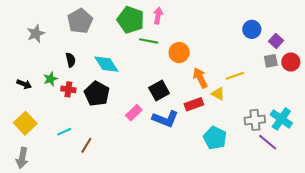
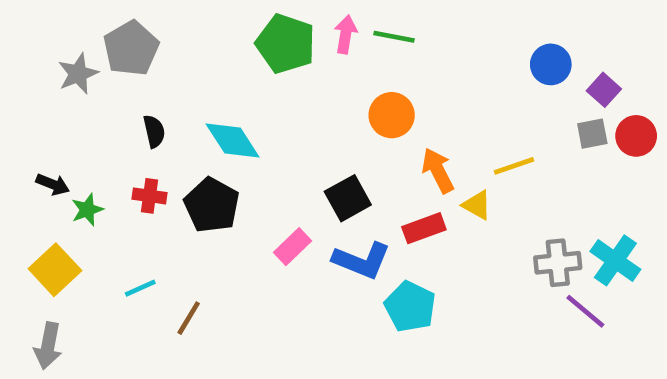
gray pentagon: (80, 21) -> (131, 48), moved
green line: (149, 41) -> (394, 37), moved
green star: (50, 79) -> (87, 210), moved
cyan pentagon: (215, 138) -> (410, 307), moved

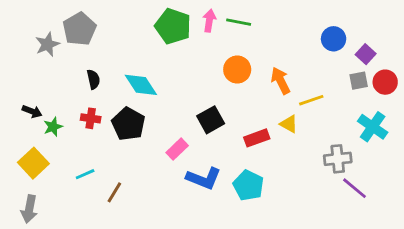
orange arrow: (438, 171) -> (280, 81), moved
blue L-shape: (362, 260) -> (204, 178), moved
cyan cross: (615, 260) -> (373, 127), moved

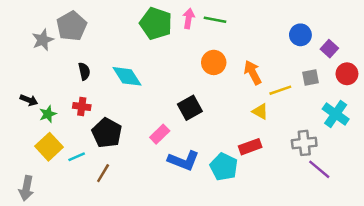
gray square: (359, 81) -> (311, 78), moved
black pentagon: (128, 124) -> (107, 133), moved
red rectangle: (257, 138) -> (250, 147), moved
yellow square: (33, 163) -> (49, 147), moved

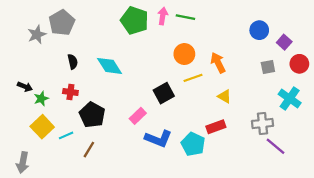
yellow line: (280, 90) -> (193, 78), moved

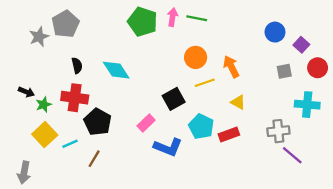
red cross: (70, 92) -> (75, 98), size x1.6
cyan cross: (290, 99) -> (307, 105), turned -30
cyan pentagon: (193, 144) -> (201, 126), moved

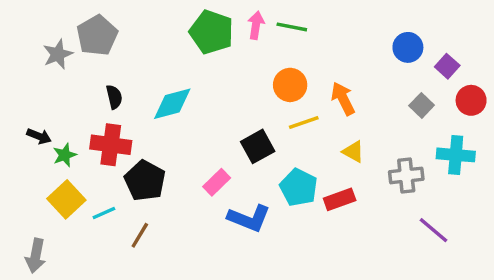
cyan diamond: (116, 70) -> (172, 104), turned -72
gray square: (284, 71) -> (422, 105), turned -35
gray cross: (278, 131) -> (406, 175), moved

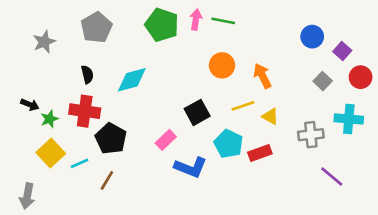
gray pentagon: (97, 35) -> (96, 27), moved
yellow line: (304, 123) -> (243, 106), moved

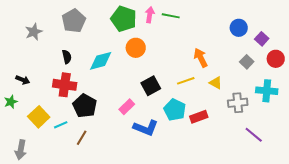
orange circle: (222, 65) -> (136, 48), moved
yellow triangle: (270, 116) -> (216, 83), moved
green star: (49, 119) -> (11, 102), moved

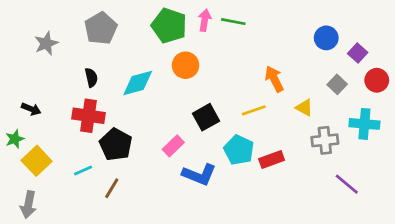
yellow triangle: (216, 83) -> (304, 108), moved
yellow square: (39, 117) -> (37, 161), moved

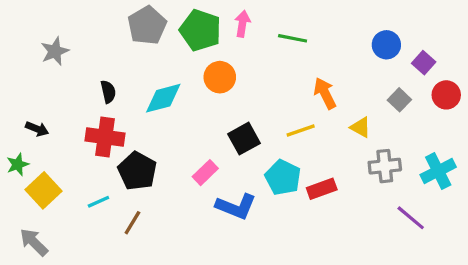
green line: (233, 22) -> (293, 38), moved
gray pentagon: (101, 28) -> (147, 25), moved
cyan cross: (364, 124) -> (438, 171), moved, turned -32
gray arrow: (28, 205) -> (34, 242), turned 124

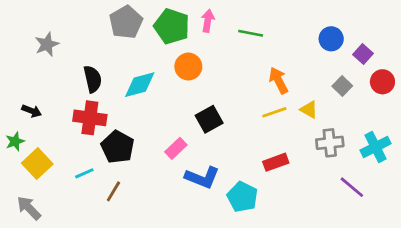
black semicircle: (108, 92) -> (93, 79), size x1.4
yellow line: (301, 131) -> (274, 112), moved
cyan pentagon: (283, 177) -> (242, 197), moved

